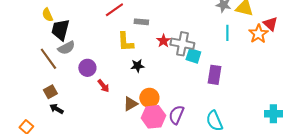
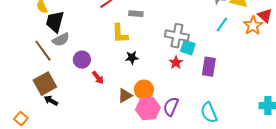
cyan line: (227, 33) -> (222, 25), turned 35
red star: (163, 41) -> (176, 63), moved
brown square: (50, 92) -> (45, 84), size x1.6

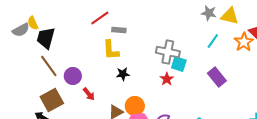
gray rectangle: (136, 14) -> (119, 30), moved
gray semicircle: (61, 40) -> (21, 30), moved
brown line: (43, 51) -> (49, 66), moved
purple rectangle: (209, 67) -> (217, 77), moved, turned -48
brown square: (45, 84) -> (52, 100), moved

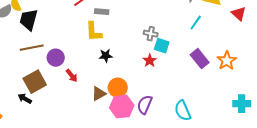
orange star: (244, 42) -> (227, 61), moved
gray cross: (168, 52) -> (151, 34), size x0.6
brown line: (49, 66) -> (32, 48), turned -65

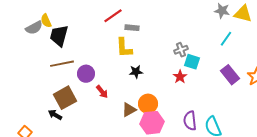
gray cross: (151, 34) -> (181, 50), turned -32
purple semicircle: (145, 105) -> (190, 121), moved, turned -30

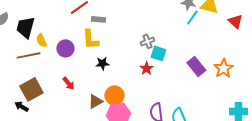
yellow semicircle: (46, 21) -> (41, 40), moved
cyan line: (226, 39) -> (192, 17), moved
purple circle: (86, 74) -> (65, 48), moved

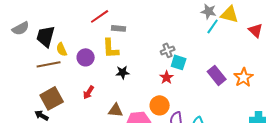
red arrow: (68, 83) -> (89, 92), turned 72
orange circle: (114, 95) -> (160, 105), moved
brown triangle: (95, 101) -> (116, 110), turned 35

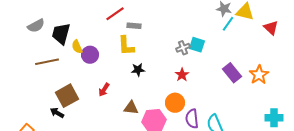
purple circle: (86, 57) -> (90, 55), moved
cyan square: (179, 62) -> (197, 45), moved
brown line: (49, 64) -> (47, 62), moved

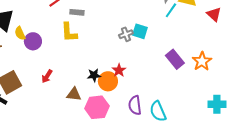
black star: (138, 70) -> (94, 75), moved
red star: (182, 75) -> (119, 70), moved
orange circle: (175, 103) -> (108, 81), moved

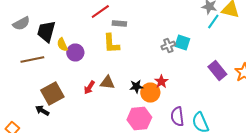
brown triangle: (74, 94) -> (107, 82), moved

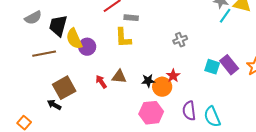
cyan square: (182, 42) -> (212, 67), moved
yellow semicircle: (62, 44) -> (74, 39), size x1.5
red arrow: (89, 88) -> (101, 82), turned 112

